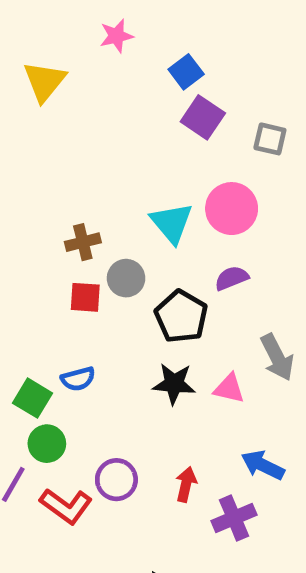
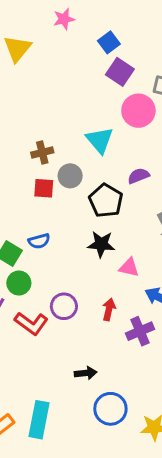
pink circle: (232, 209) -> (138, 111), moved
pink triangle: (229, 388) -> (129, 267), moved

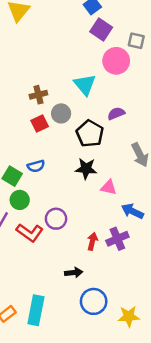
red square: (44, 188) -> (40, 123), turned -30
red arrow: (109, 309) -> (92, 241), moved

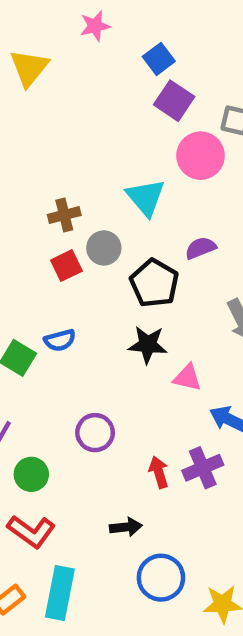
green circle: (20, 200) -> (31, 474), moved
red L-shape: (30, 233) -> (31, 531), moved
red arrow: (92, 241) -> (159, 472), turned -30

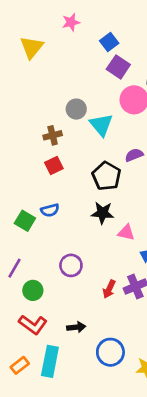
gray circle: (104, 248) -> (76, 109), moved
red arrow: (159, 472) -> (109, 289), turned -138
black arrow: (126, 527) -> (76, 327), moved

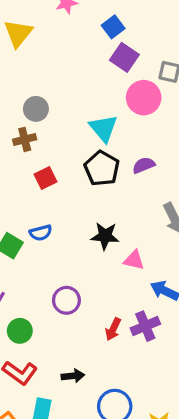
gray circle: (76, 109) -> (36, 109), moved
brown cross: (53, 135) -> (25, 139), moved
black pentagon: (106, 176) -> (102, 168), moved

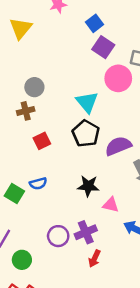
purple semicircle: (144, 165) -> (118, 146), moved, size x1.5
purple cross: (145, 326) -> (86, 232), moved

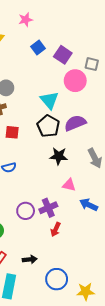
blue square: (94, 23) -> (38, 48), moved
red square: (42, 141) -> (12, 132), turned 32
purple semicircle: (118, 146) -> (75, 123), moved
black star: (88, 186) -> (59, 156), moved

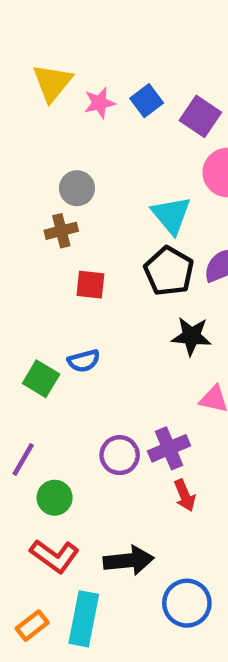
pink star: (26, 20) -> (99, 103), moved
red arrow: (56, 229) -> (185, 495), turned -48
black arrow: (30, 259) -> (129, 560), size x1.5

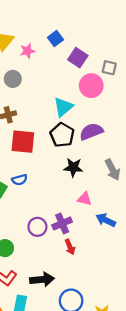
blue square: (147, 101) -> (55, 39), moved
gray circle: (77, 188) -> (13, 79), moved
cyan triangle: (171, 215) -> (63, 107), turned 30
red square: (90, 285) -> (23, 142), size x1.6

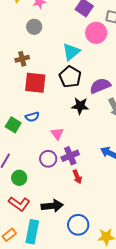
gray circle: (13, 79) -> (34, 27), moved
purple semicircle: (91, 132) -> (100, 86), moved
pink triangle: (85, 199) -> (57, 134), moved, turned 40

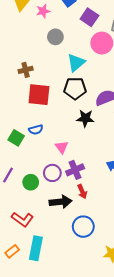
gray circle: (34, 27) -> (55, 37), moved
black pentagon: (70, 77) -> (75, 88), turned -30
green circle: (19, 178) -> (31, 182), moved
black arrow: (52, 206) -> (61, 202), moved
blue circle: (78, 225) -> (83, 227), moved

